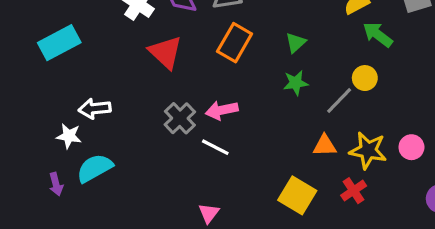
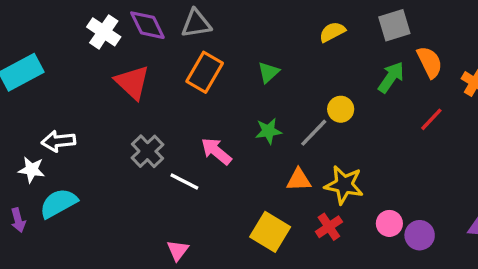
green arrow: (378, 35) -> (391, 77), moved, turned 88
green star: (296, 83) -> (268, 131), moved
pink arrow: (222, 110) -> (216, 151), moved, turned 52
pink circle: (411, 147) -> (389, 223), moved

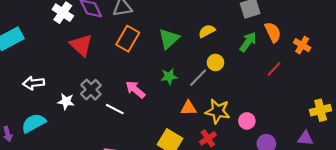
yellow semicircle: (332, 32) -> (207, 31), moved
green triangle: (268, 72) -> (169, 39), size x1.5
white star: (32, 170) -> (66, 101), moved
pink circle: (389, 223) -> (247, 121), moved

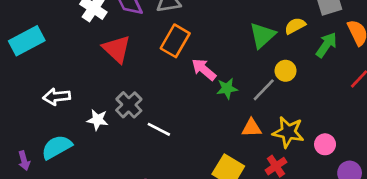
yellow semicircle: (207, 31) -> (295, 26), moved
green triangle: (169, 39) -> (262, 35), moved
pink arrow: (135, 90) -> (204, 69), moved

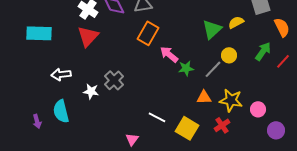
cyan rectangle: (27, 41) -> (39, 33), turned 30
green arrow: (326, 45) -> (263, 51), moved
red triangle: (117, 49) -> (88, 36), moved, turned 30
white line: (159, 129) -> (157, 117), moved
cyan semicircle: (57, 147) -> (61, 111), turned -75

